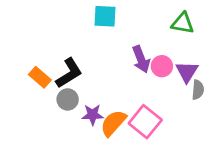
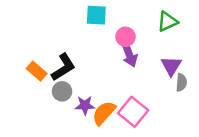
green triangle: (183, 23) -> (167, 22), turned -35
pink circle: (162, 66) -> (126, 37), moved

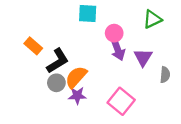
purple triangle: (171, 66) -> (143, 57), moved
orange rectangle: (37, 71) -> (33, 46), moved
orange semicircle: (104, 113) -> (76, 77), moved

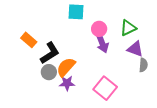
green triangle: (152, 19) -> (128, 28), moved
purple triangle: (143, 57) -> (135, 49), moved, turned -42

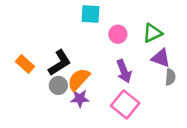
orange rectangle: (29, 40) -> (25, 64), moved
purple arrow: (102, 43) -> (124, 71), moved

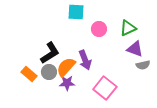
orange rectangle: (25, 64) -> (29, 74), moved
purple arrow: (124, 71) -> (85, 60), moved
gray semicircle: (170, 77) -> (143, 65), turned 72

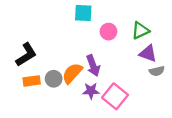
black L-shape: (50, 53) -> (26, 55), moved
orange rectangle: (29, 74) -> (32, 81), turned -49
purple star: (67, 83) -> (91, 91), moved

